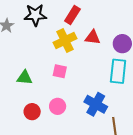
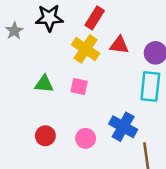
yellow cross: (65, 40) -> (86, 49), turned -30
green triangle: (25, 78) -> (44, 84), moved
pink circle: (58, 106) -> (86, 138), moved

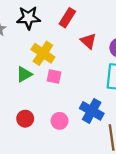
red triangle: (119, 45) -> (88, 41), turned 35
yellow cross: (86, 49) -> (43, 53), moved
green triangle: (44, 84) -> (24, 74), turned -35

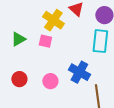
yellow cross: (43, 53) -> (53, 20), moved

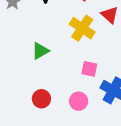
pink square: (45, 41) -> (89, 69), moved

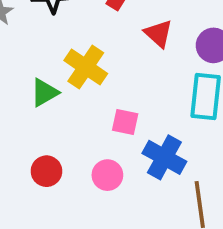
yellow cross: (82, 28) -> (86, 67), moved

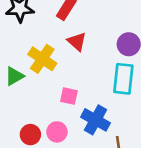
red triangle: (158, 34) -> (77, 42), moved
red circle: (46, 171) -> (30, 135), moved

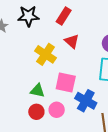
green triangle: (14, 76) -> (37, 91), moved, turned 42
pink square: (69, 96) -> (66, 83), size x1.5

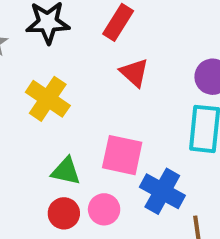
yellow cross: (46, 54) -> (48, 99), moved

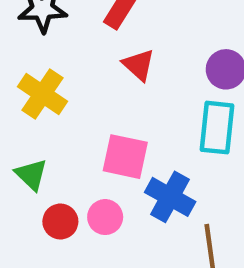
green triangle: (66, 171) -> (31, 175), moved, turned 32

